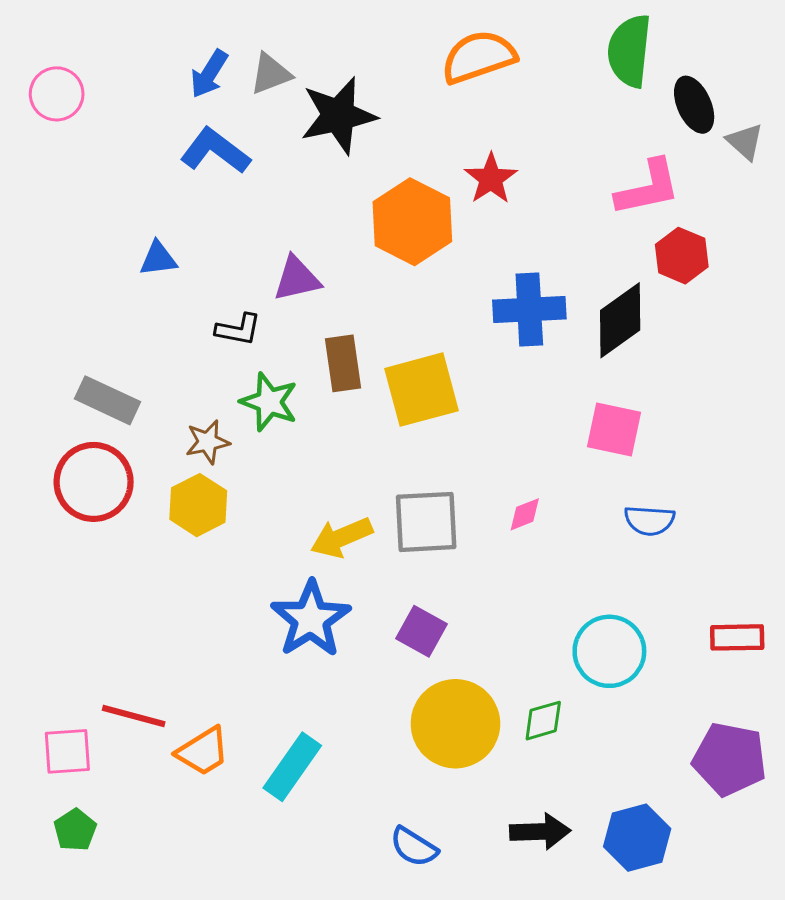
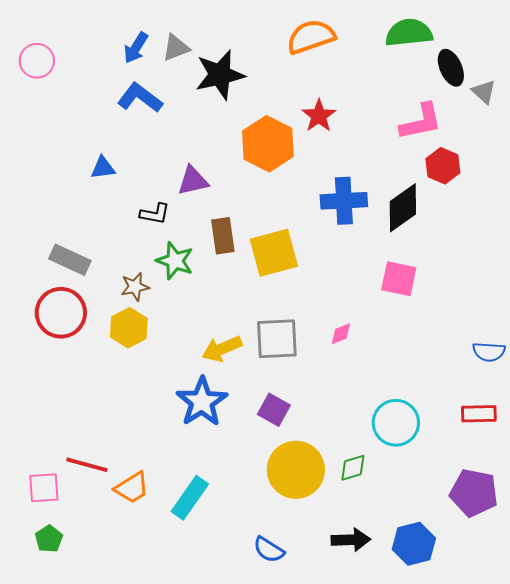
green semicircle: (629, 51) -> (409, 33), turned 78
blue semicircle: (649, 520) -> (489, 352), moved

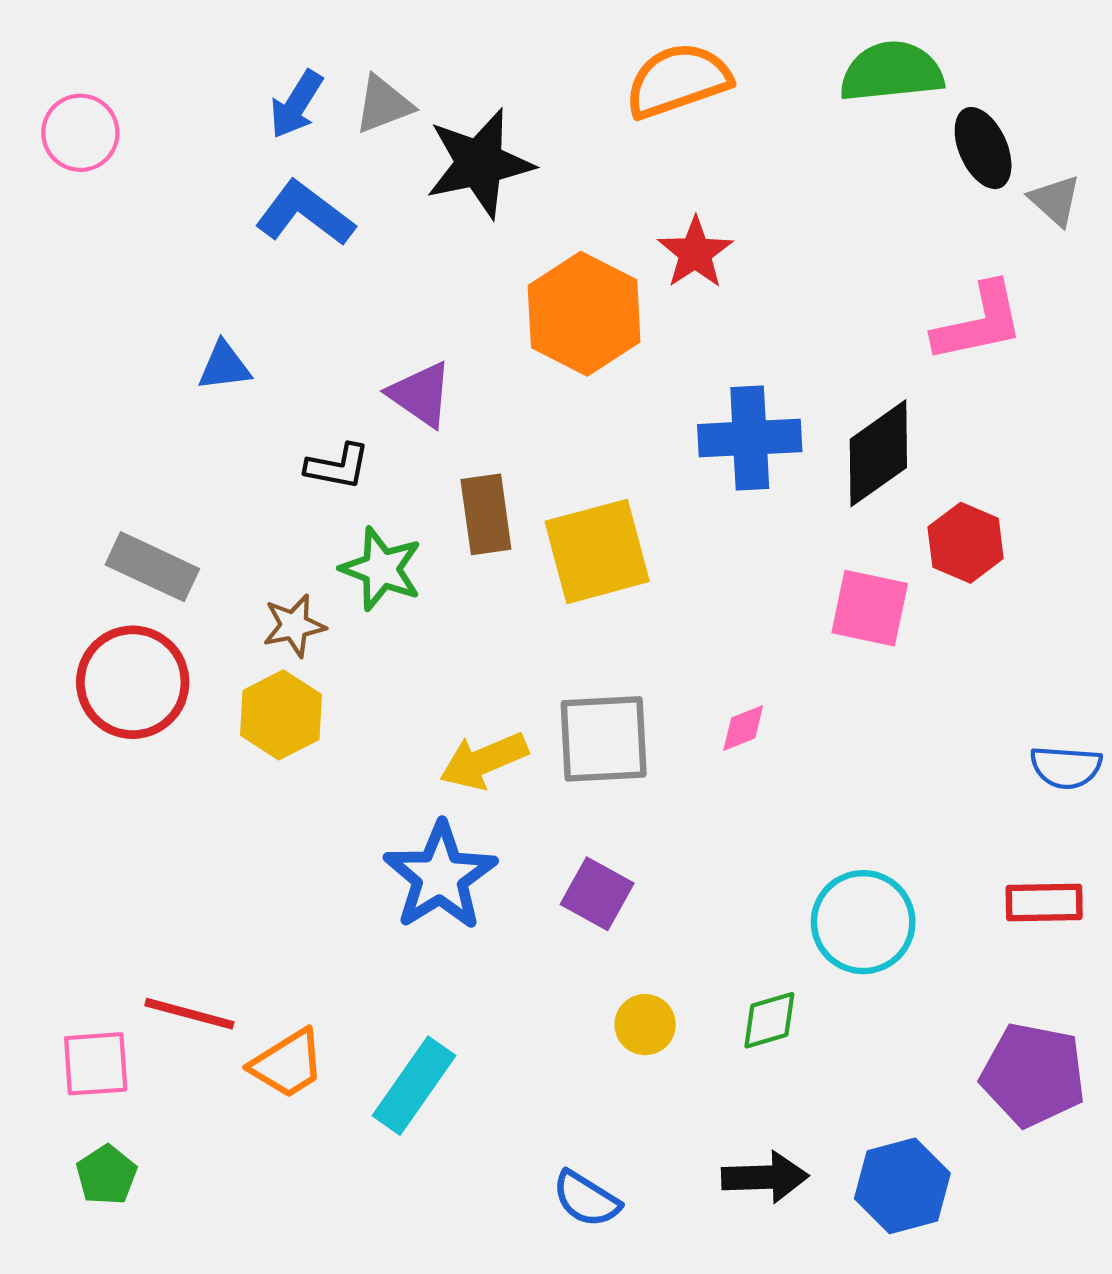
pink L-shape: (421, 122) -> (979, 322), moved
red hexagon: (443, 166) -> (966, 543), moved
purple triangle: (193, 181) -> (421, 394), turned 48
yellow circle: (296, 470) -> (645, 1025), size x0.5

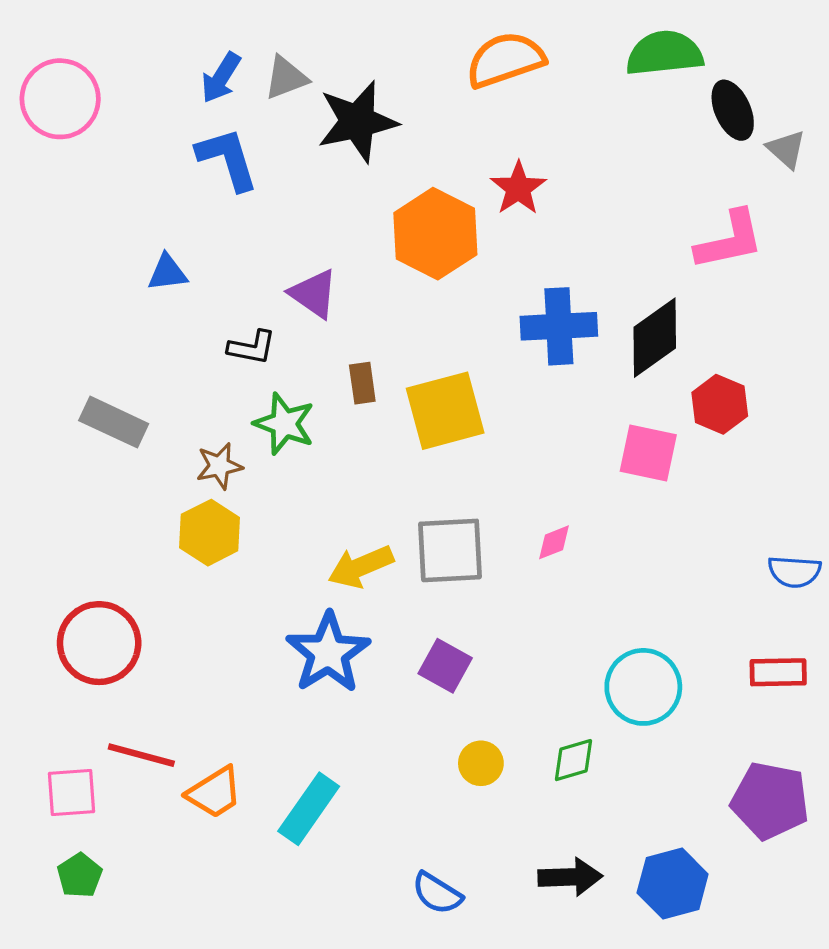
pink circle: (80, 133) -> (60, 99), size x1.4
blue L-shape: (305, 213) -> (227, 159), turned 36
brown rectangle: (486, 514) -> (362, 383), size x0.7
red circle: (133, 682) -> (99, 643), moved

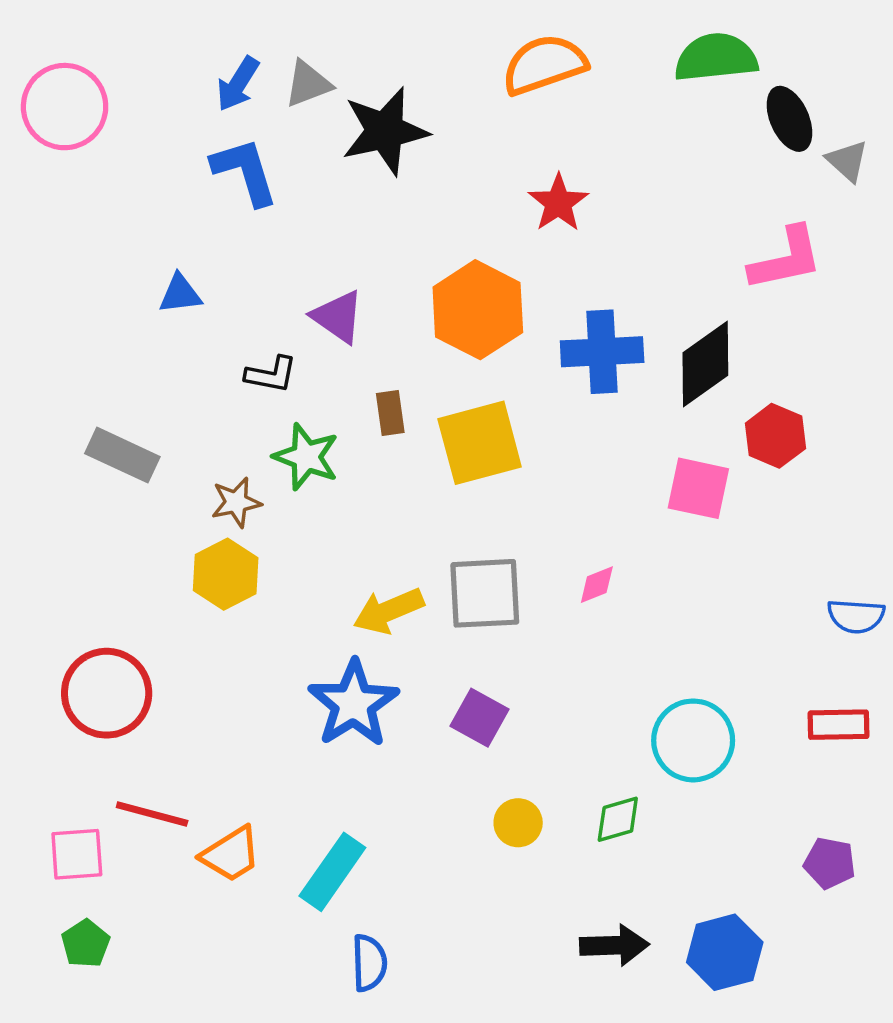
orange hexagon: (435, 234) -> (478, 310), moved
purple pentagon: (770, 801) -> (830, 863), size x0.6
blue semicircle: (437, 893) -> (369, 963), moved, turned -124

